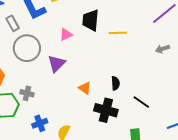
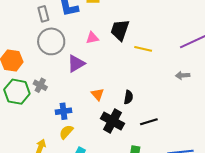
black line: (141, 102) -> (149, 122), turned -66
blue cross: (40, 123) -> (63, 111), moved

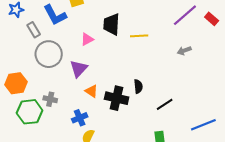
orange triangle: (98, 94) -> (91, 91), moved
black cross: (113, 121) -> (117, 98), moved

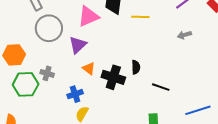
pink triangle: (87, 39) -> (88, 16), size x1.6
black line: (165, 104) -> (161, 87), turned 48

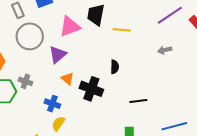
black semicircle: (136, 67) -> (115, 67), moved
black line: (161, 87) -> (138, 101), turned -30
blue cross: (75, 94) -> (52, 104), turned 35

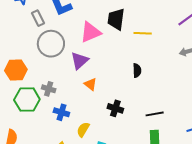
black cross: (91, 89) -> (115, 108), moved, size x0.7
black line: (138, 101) -> (155, 114), moved
blue cross: (52, 104) -> (61, 112), moved

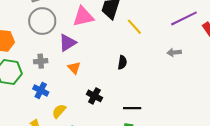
yellow line: (143, 33) -> (134, 27), turned 36
gray cross: (49, 89) -> (41, 61), moved, turned -32

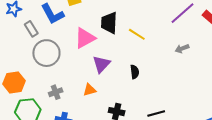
purple triangle: (67, 43) -> (101, 64), moved
orange triangle: (74, 68) -> (90, 90), turned -48

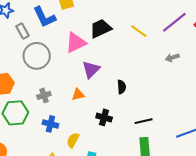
black trapezoid: (109, 23) -> (101, 28), turned 60
yellow line: (137, 34) -> (139, 31), moved
black semicircle: (135, 72) -> (122, 87), moved

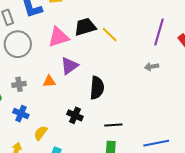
purple line: (174, 22) -> (159, 32), turned -44
yellow line: (139, 31) -> (110, 35), moved
black semicircle: (122, 87) -> (97, 88), size x1.6
orange triangle: (78, 95) -> (49, 81), moved

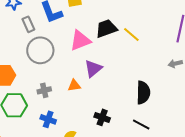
black semicircle: (97, 88) -> (143, 93), moved
black line: (113, 125) -> (141, 125), turned 36

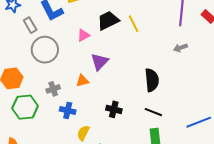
yellow line: (131, 35) -> (134, 24), turned 30
pink triangle: (80, 40) -> (83, 35), size x0.6
blue cross: (48, 119) -> (68, 110), moved

